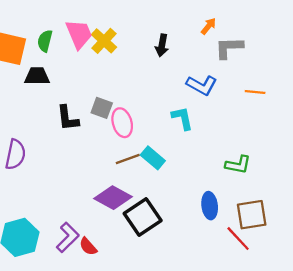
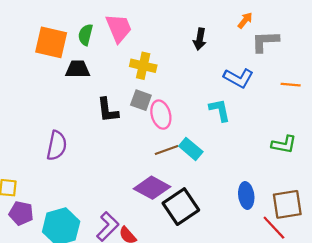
yellow cross: (104, 41) -> (143, 66), moved, turned -30
green L-shape: (238, 165) -> (284, 144), moved

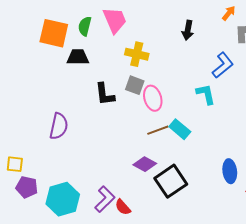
blue L-shape: (238, 78) -> (223, 65), turned -68
purple diamond: (152, 188) -> (145, 164), size x0.7

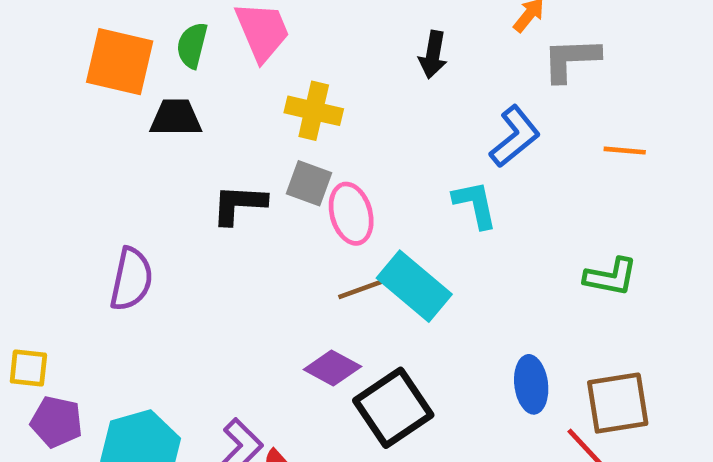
black L-shape: (105, 94) -> (239, 204), turned 100
cyan rectangle: (180, 129) -> (414, 286), size x1.4

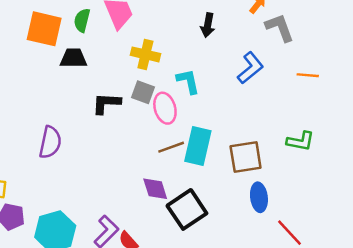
gray L-shape: (571, 59) -> (280, 28), turned 72
cyan L-shape: (475, 204) -> (188, 81), moved
cyan rectangle: (414, 286) -> (198, 146), turned 63
purple diamond: (332, 368) -> (155, 189), turned 44
brown square: (618, 403) -> (246, 157), moved

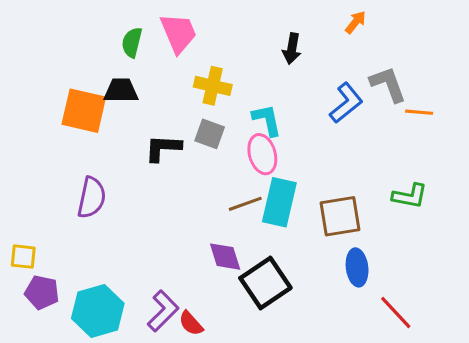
gray L-shape: (280, 28) -> (388, 84), moved
orange square: (44, 29) -> (84, 111), moved
pink ellipse: (165, 108) -> (262, 154), moved

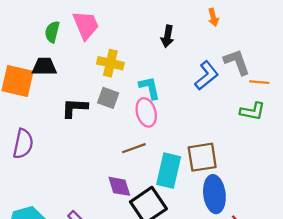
orange arrow: (355, 22) -> (213, 17), turned 126
green L-shape: (410, 196) -> (252, 111), moved
cyan rectangle: (279, 202) -> (169, 171), moved
blue ellipse: (357, 267) -> (214, 194), size x1.4

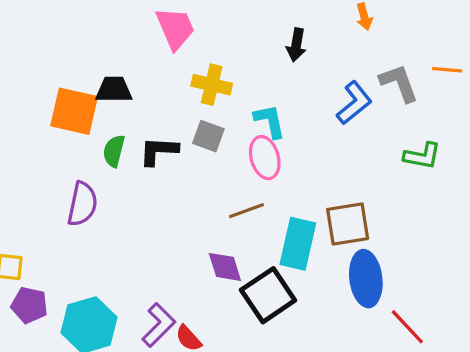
green semicircle: (52, 32) -> (114, 151), moved
orange line: (259, 82) -> (447, 70), moved

